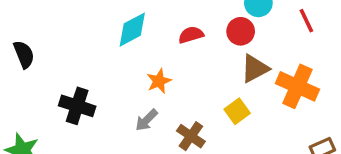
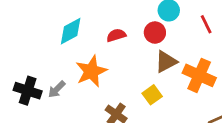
orange star: (159, 81) -> (91, 71), size x1.6
gray arrow: (146, 120) -> (57, 89), moved

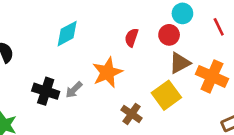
cyan diamond: (71, 31) -> (67, 34), moved
red semicircle: (116, 35) -> (132, 38), turned -54
yellow square: (152, 95) -> (166, 95), size x1.5

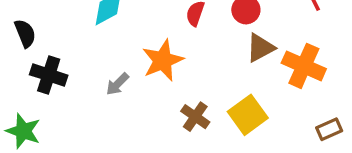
black cross: (46, 91) -> (49, 75), moved
yellow square: (166, 95) -> (248, 115), moved

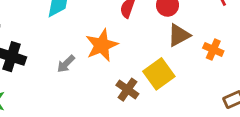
orange cross: (304, 66) -> (213, 50), size x0.6
yellow square: (248, 115) -> (159, 74), moved

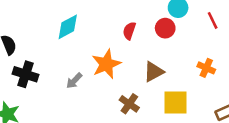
brown triangle: (179, 35) -> (154, 72), moved
yellow square: (159, 74) -> (175, 103), moved, turned 36

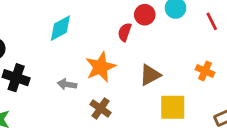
red circle: (165, 28) -> (145, 15), moved
gray arrow: (74, 81) -> (67, 84), turned 54
brown cross: (129, 104) -> (101, 108), moved

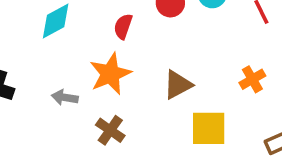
red semicircle: (125, 32) -> (123, 26), moved
orange cross: (205, 71) -> (252, 79), turned 36

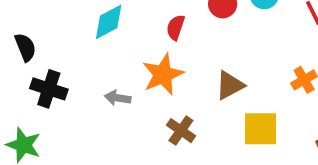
brown cross: (110, 130) -> (181, 131), moved

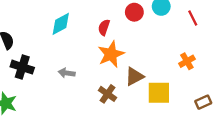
orange star: (163, 74) -> (111, 54), moved
brown triangle: (230, 85) -> (134, 76), moved

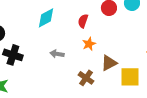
orange star: (111, 54) -> (89, 44), size x0.6
gray arrow: (67, 73) -> (57, 54), moved

